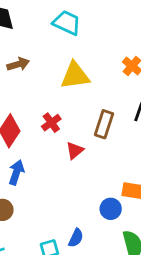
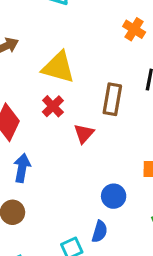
yellow triangle: (75, 75) -> (58, 67), moved, turned 32
blue circle: (111, 209) -> (114, 196), moved

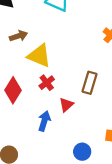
yellow triangle: (58, 67) -> (39, 56), moved
blue arrow: (22, 168) -> (44, 121), moved

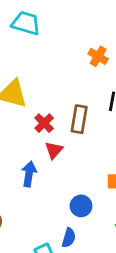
red cross: (47, 83) -> (44, 123), moved

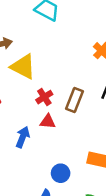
red triangle: (54, 150) -> (48, 122), turned 42

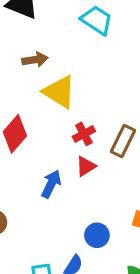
red triangle: (48, 122) -> (86, 166), turned -42

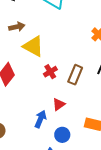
red triangle: (86, 166) -> (59, 104), moved
blue arrow: (51, 184) -> (40, 119), moved

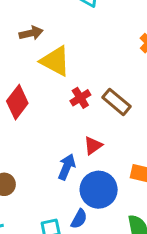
brown rectangle: (75, 75) -> (117, 102), turned -72
blue circle: (62, 135) -> (99, 190), size x1.6

